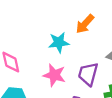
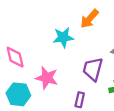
pink star: (54, 75) -> (47, 78), moved

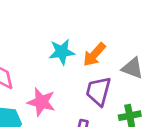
orange arrow: (89, 19) -> (94, 55), moved

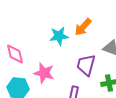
orange arrow: (94, 55) -> (83, 27), moved

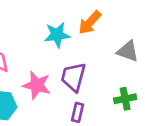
purple trapezoid: (86, 65) -> (73, 77), moved

